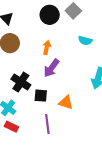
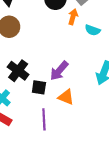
orange arrow: (47, 47) -> (73, 17), moved
purple arrow: (51, 68) -> (59, 71), moved

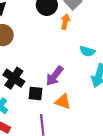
cyan semicircle: (93, 30) -> (87, 51), moved

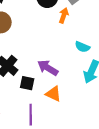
purple arrow: (55, 76) -> (48, 68), turned 78

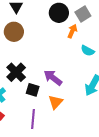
cyan semicircle: (82, 47) -> (88, 51), moved
orange triangle: (53, 94) -> (56, 102), turned 42

